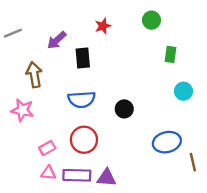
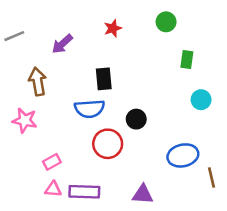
black rectangle: (83, 58) -> (104, 79), moved
red circle: (84, 140) -> (108, 144), moved
purple triangle: (106, 178) -> (143, 194), moved

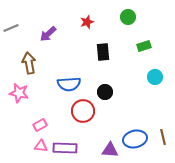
green rectangle: (187, 59) -> (144, 46), turned 64
black rectangle: (104, 79) -> (103, 52), moved
blue ellipse: (183, 155) -> (135, 139), moved

